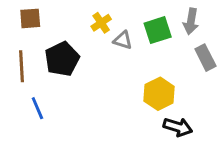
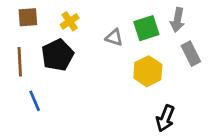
yellow cross: (101, 23) -> (70, 21), moved
yellow hexagon: (159, 94) -> (148, 71), moved
black arrow: (178, 127) -> (165, 118), turned 95

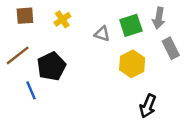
black pentagon: (58, 55) -> (51, 66), moved
brown line: (20, 62) -> (18, 55), turned 55

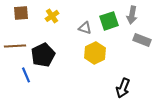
gray rectangle: (171, 48) -> (142, 40), turned -42
brown line: (18, 55) -> (15, 46), turned 35
yellow hexagon: (132, 64) -> (95, 53), moved

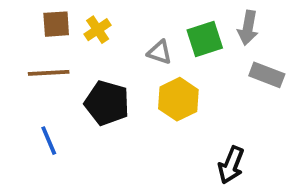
brown square: (21, 13) -> (56, 24), moved
brown line: (15, 46) -> (49, 73), moved
black pentagon: (43, 55) -> (107, 103), moved, turned -30

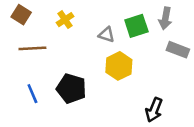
brown square: (56, 24) -> (21, 15), moved, turned 36
black pentagon: (107, 103) -> (71, 89), moved

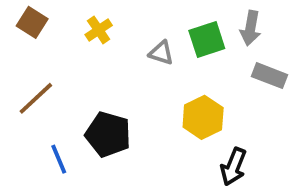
brown line: (32, 48) -> (36, 98), moved, turned -40
yellow hexagon: (119, 66) -> (203, 117), moved
blue line: (32, 94) -> (59, 159), moved

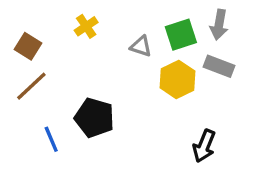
brown square: (32, 22) -> (28, 46), moved
gray rectangle: (269, 76) -> (219, 66), moved
yellow hexagon: (203, 117) -> (178, 79), moved

